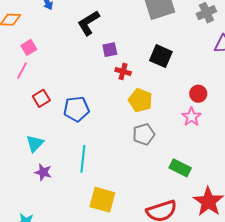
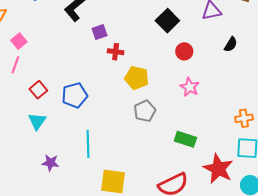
black square: (161, 56) -> (167, 21), moved, turned 30
red circle: (198, 94) -> (184, 51), moved
cyan triangle: (35, 143) -> (37, 121), moved

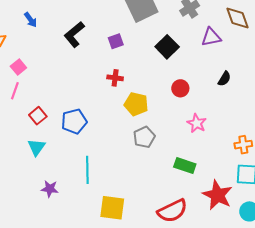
purple square: (99, 32) -> (116, 41), moved
black semicircle: (231, 44) -> (224, 79), moved
red circle: (184, 51) -> (180, 88), moved
pink star: (190, 87) -> (197, 123), moved

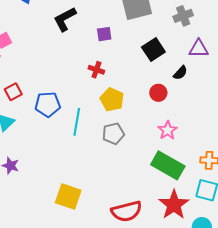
black semicircle: (224, 79) -> (180, 73), moved
green rectangle: (185, 166) -> (168, 165), moved, size x1.5
cyan line: (87, 170) -> (77, 122), moved

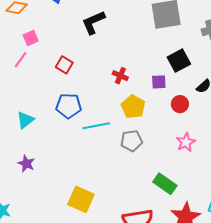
purple square: (104, 34) -> (159, 82), moved
red square: (13, 92) -> (64, 65), moved, turned -36
cyan line: (77, 122) -> (96, 126), turned 64
green rectangle: (168, 165) -> (165, 184), moved, size x0.7

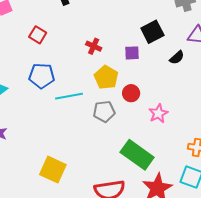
red circle: (180, 104) -> (131, 93), moved
green rectangle: (165, 184) -> (137, 155), size x1.4

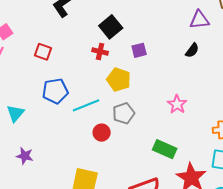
black square: (152, 32) -> (111, 27), moved
black semicircle: (177, 58) -> (192, 50), moved
red circle: (131, 93) -> (102, 133), moved
green rectangle: (137, 155) -> (165, 149), size x0.7

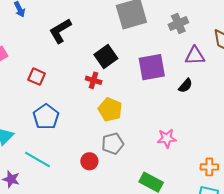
purple square: (139, 50) -> (152, 67), moved, size x1.8
blue pentagon: (55, 91) -> (46, 117), turned -30
pink star: (177, 104) -> (167, 138), turned 30
cyan line: (86, 105) -> (37, 160), moved, turned 48

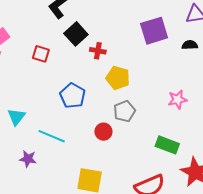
black square: (106, 56) -> (76, 34), moved
black semicircle: (185, 86) -> (190, 45), turned -126
blue pentagon: (46, 117) -> (72, 96), moved

